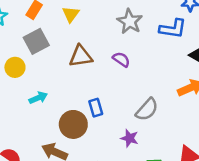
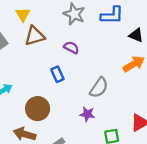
brown triangle: (81, 56) -> (35, 36), moved
blue rectangle: (96, 108) -> (57, 74), moved

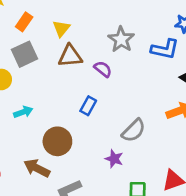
purple semicircle: (71, 47) -> (103, 69), moved
blue rectangle: (57, 74) -> (88, 106), turned 42

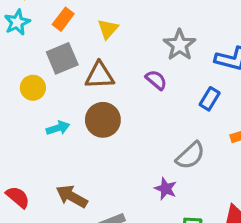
brown triangle: (70, 56) -> (100, 75), moved
blue rectangle: (88, 106) -> (210, 99), moved
brown circle: (57, 141) -> (103, 120), moved

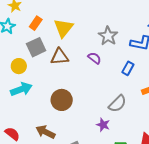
yellow triangle: (108, 29) -> (63, 28), size x1.5
brown circle: (103, 120) -> (62, 100), moved
cyan arrow: (58, 128) -> (21, 89), moved, size x1.5

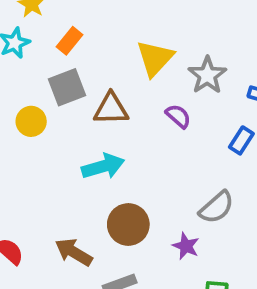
yellow triangle: (63, 28) -> (155, 58), moved
cyan arrow: (21, 89) -> (103, 166), moved
brown circle: (62, 100) -> (128, 224), moved

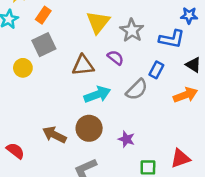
brown triangle: (111, 109) -> (83, 65), moved
cyan arrow: (103, 166) -> (97, 94), moved
gray semicircle: (217, 207) -> (137, 90), moved
brown arrow: (74, 252) -> (54, 135), moved

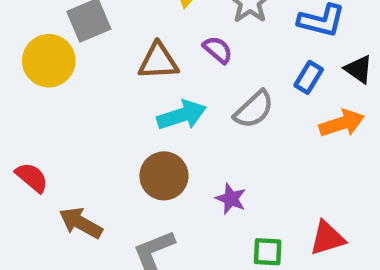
yellow circle: (23, 68) -> (49, 61), size x1.5
blue rectangle: (156, 70) -> (309, 77), moved
brown arrow: (54, 135) -> (81, 223), moved
red semicircle: (15, 151) -> (32, 177), moved

